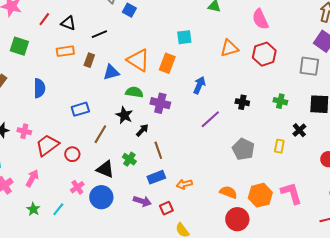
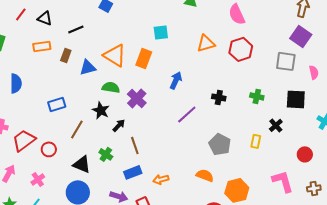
purple cross: (160, 103) -> (137, 98), turned 30
pink cross: (77, 187) -> (38, 179), moved
orange semicircle: (228, 192) -> (205, 175), moved
pink L-shape: (291, 193) -> (283, 181), moved

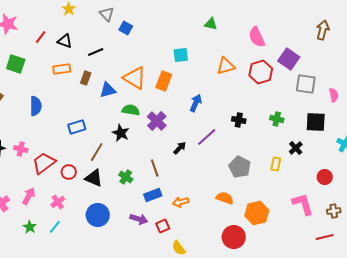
purple square: (301, 36) -> (289, 59), moved
black arrow: (119, 125) -> (180, 148), moved
black triangle: (82, 164) -> (94, 178), moved

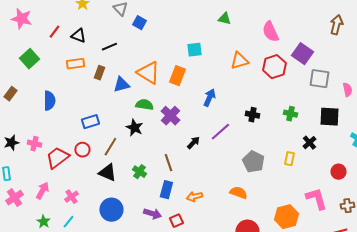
green square: (16, 64) -> (29, 59), turned 30
red circle: (69, 172) -> (82, 150), moved
blue rectangle: (153, 195) -> (166, 190), turned -54
orange hexagon: (257, 213) -> (286, 217), moved

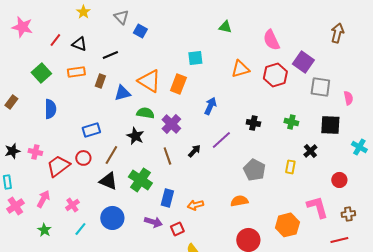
green square: (29, 59) -> (41, 73), moved
brown line: (168, 163) -> (167, 156), moved
green cross: (139, 172) -> (140, 180), size x1.6
orange semicircle: (238, 193) -> (239, 201), turned -30
cyan line: (68, 222) -> (80, 229), moved

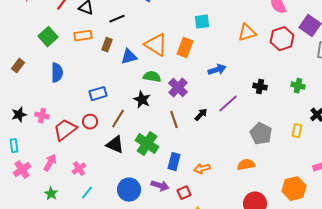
blue arrow: (210, 106) -> (217, 70), turned 48
blue circle: (112, 218) -> (129, 190), moved

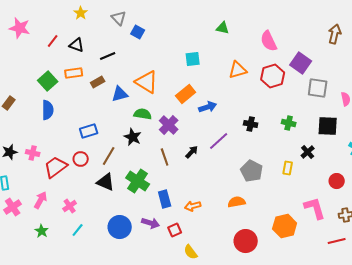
green square: (48, 37) -> (48, 81), moved
brown rectangle: (107, 45) -> (98, 82), turned 40
orange rectangle: (185, 48) -> (186, 94), moved, turned 30
blue rectangle: (174, 162) -> (165, 199), turned -30

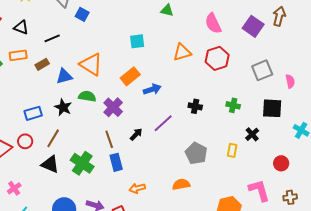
purple square: (301, 63) -> (253, 26), moved
gray square: (318, 88) -> (262, 70), turned -30
black star: (133, 137) -> (63, 107), moved
blue rectangle: (165, 199) -> (116, 162), moved

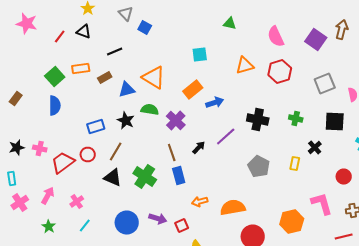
black triangle: (21, 27) -> (84, 32), moved
black cross: (195, 106) -> (258, 120), size x1.5
orange semicircle: (181, 184) -> (233, 208), moved, size x1.4

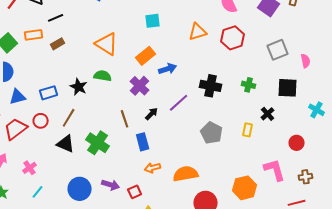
black line: (115, 52) -> (56, 18), moved
blue triangle: (127, 90) -> (18, 97), moved
purple cross: (176, 120) -> (140, 86), moved
blue rectangle: (179, 176) -> (143, 142), moved

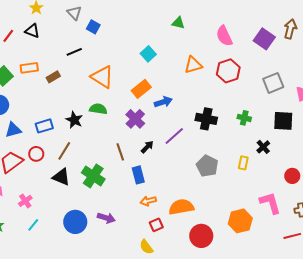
black line: (56, 18) -> (74, 52), moved
cyan square: (153, 21) -> (148, 54), turned -35
red square: (135, 192) -> (156, 225), moved

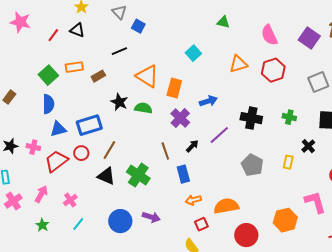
orange rectangle: (141, 89) -> (174, 88), moved, turned -36
black star: (74, 120) -> (119, 102), moved
blue rectangle: (44, 126) -> (89, 125), size x1.4

